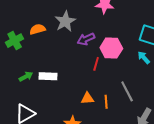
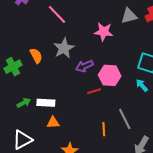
orange semicircle: (38, 29) -> (36, 56), turned 77
red line: (96, 64) -> (94, 91), turned 56
orange triangle: (87, 98) -> (53, 123), moved

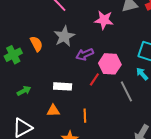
red line: (94, 91) -> (94, 79), turned -40
white rectangle: (46, 103) -> (63, 86), moved
gray line: (125, 119) -> (126, 91), moved
orange line: (104, 129) -> (85, 116), moved

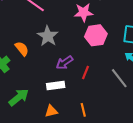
purple arrow: (85, 54) -> (64, 63), moved
pink hexagon: (110, 64) -> (96, 35), moved
green arrow: (24, 91) -> (19, 97), size x1.5

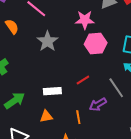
orange semicircle: (22, 49) -> (12, 27), moved
purple arrow: (64, 63) -> (98, 104), moved
red line: (86, 73) -> (83, 80), turned 32

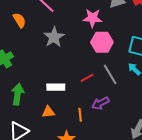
gray line: (116, 88) -> (110, 74), moved
green arrow: (15, 100) -> (18, 94), turned -50

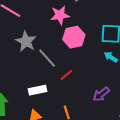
gray line: (110, 74) -> (47, 58), moved
purple arrow: (100, 103) -> (101, 94), moved

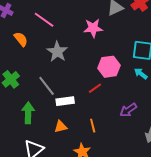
pink hexagon: (74, 37) -> (109, 67), moved
gray line: (47, 58) -> (47, 86), moved

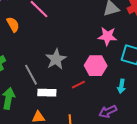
pink star: (93, 28) -> (107, 36), moved
gray star: (57, 52) -> (56, 59), moved
cyan arrow: (141, 74) -> (121, 86), moved, turned -128

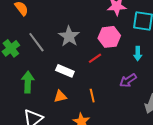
gray line: (31, 75) -> (36, 42), moved
white rectangle: (47, 93) -> (65, 71), turned 30

